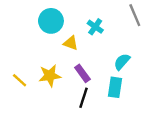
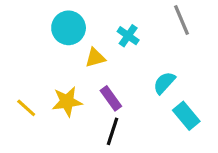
yellow triangle: (71, 43) -> (95, 58), turned -35
cyan rectangle: (115, 87) -> (186, 116), moved, turned -48

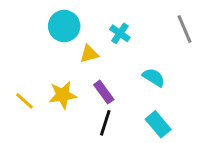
gray line: (181, 20) -> (184, 29), moved
cyan semicircle: (164, 83) -> (154, 77), turned 80
cyan rectangle: (186, 116) -> (158, 124), moved

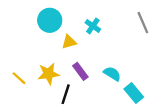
cyan semicircle: (154, 77) -> (112, 74), moved
black line: (105, 123) -> (66, 94), moved
cyan rectangle: (158, 124) -> (134, 93), moved

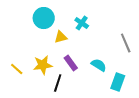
gray line: (143, 23) -> (126, 43), moved
cyan rectangle: (134, 93) -> (118, 82), turned 60

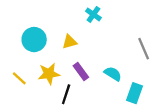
cyan circle: (44, 18) -> (34, 40), moved
cyan cross: (82, 23) -> (93, 14), moved

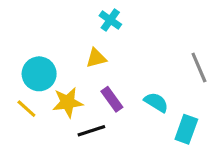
cyan cross: (93, 14) -> (110, 20), moved
cyan circle: (34, 40) -> (39, 74), moved
black line: (66, 94) -> (91, 131), turned 54

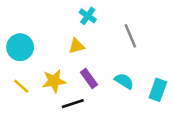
gray line: (199, 68) -> (130, 36), moved
cyan circle: (39, 74) -> (20, 47), moved
cyan rectangle: (186, 129) -> (158, 90), moved

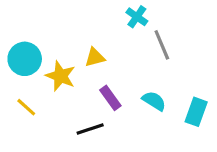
cyan cross: (88, 16) -> (137, 17), moved
yellow star: (54, 81) -> (60, 76), moved, turned 30

